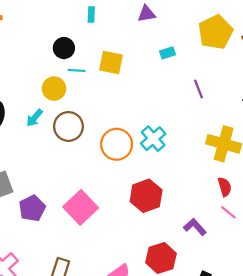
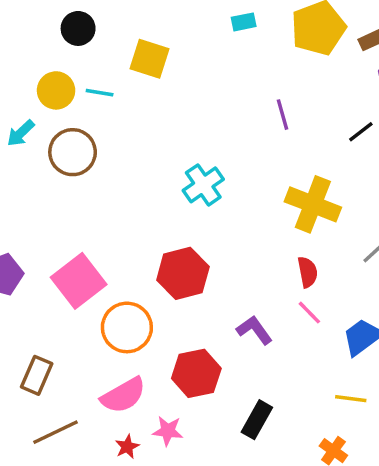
cyan rectangle: (167, 53) -> (244, 22), moved
cyan line: (77, 70) -> (100, 93), moved
orange circle: (117, 144) -> (127, 327), moved

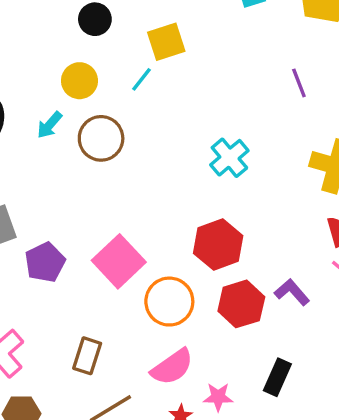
yellow square: (150, 59) -> (166, 42), turned -30
cyan line: (100, 93) -> (142, 79), moved, turned -56
red hexagon: (196, 373) -> (241, 304), moved
black rectangle: (257, 420) -> (277, 377), moved

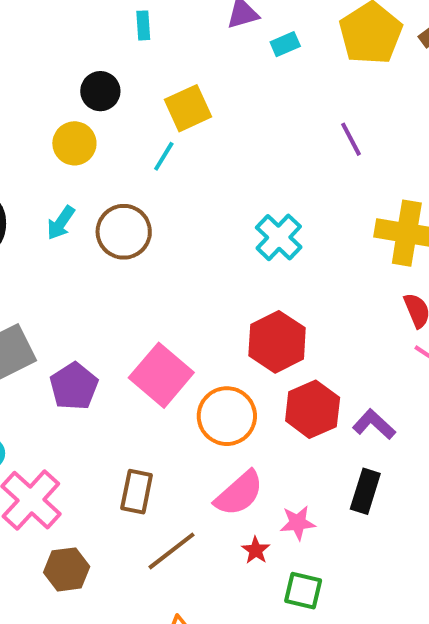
yellow circle: (79, 81) -> (74, 143), moved
purple L-shape: (292, 292) -> (374, 424), moved

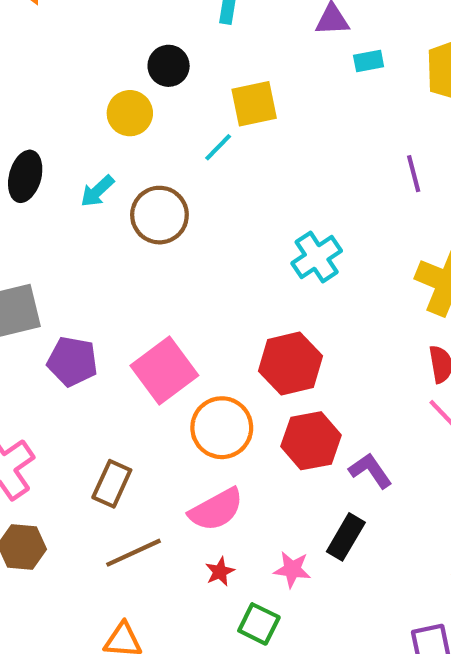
purple pentagon: (74, 386) -> (72, 361), turned 30
pink star: (298, 523) -> (292, 569), moved

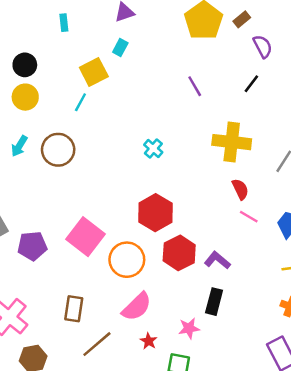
cyan rectangle: (369, 61) -> (120, 48), moved, turned -35
black circle: (169, 66) -> (25, 65), moved
cyan cross: (317, 257) -> (153, 149), size x0.7

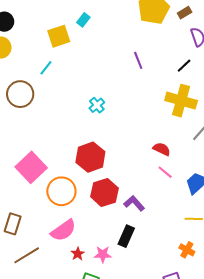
cyan line: (80, 102) -> (46, 68), moved
yellow cross: (232, 142) -> (181, 101), moved
red semicircle: (240, 189) -> (162, 149), turned -48
red star: (149, 341) -> (78, 254), moved

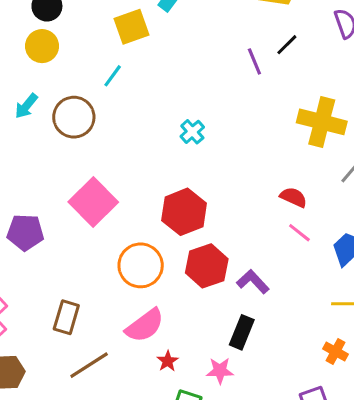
black line: (184, 66) -> (287, 45), moved
pink square: (31, 167) -> (93, 202), moved
pink star: (103, 254) -> (220, 371), moved

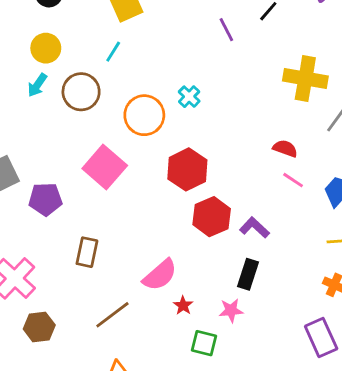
yellow circle: (42, 46) -> (46, 48), moved
purple line: (254, 61) -> (226, 30), moved
orange circle: (141, 265) -> (144, 115), moved
brown rectangle: (66, 317) -> (87, 252), moved

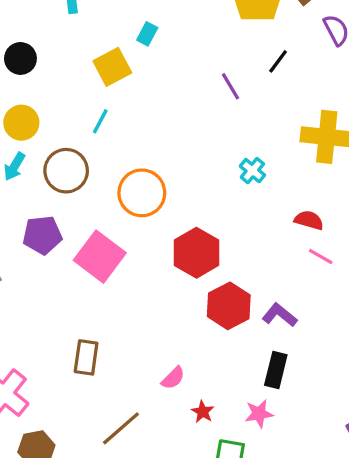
cyan cross: (189, 97) -> (252, 171), moved
purple pentagon: (45, 199) -> (42, 235), moved
pink semicircle: (160, 275) -> (173, 378), size x0.6

